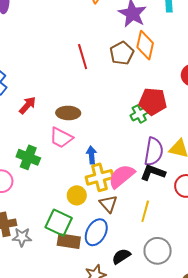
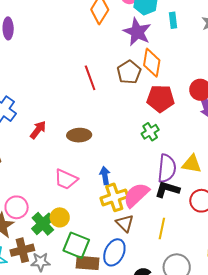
red pentagon: (153, 101) -> (160, 99), moved
pink trapezoid: (61, 138) -> (66, 179), moved
green cross: (28, 157) -> (43, 224), moved, turned 30
yellow circle: (77, 195) -> (60, 217), moved

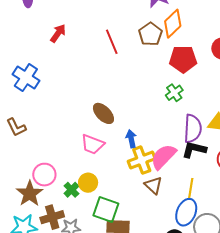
orange diamond: (152, 63) -> (173, 24), turned 40
red arrow: (38, 130) -> (58, 33), moved
brown ellipse: (79, 135) -> (103, 113), moved, turned 50
green cross: (43, 224) -> (71, 190), size x0.7
blue ellipse: (114, 252) -> (186, 212), moved

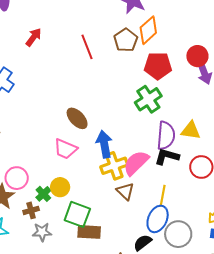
green cross: (174, 93) -> (148, 99), size x1.5
blue arrow: (131, 139) -> (104, 144), size x1.5
brown cross: (52, 217) -> (31, 210), moved, size x0.7

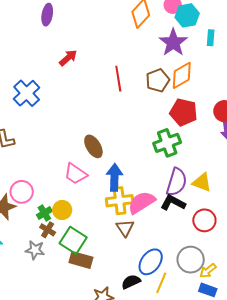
yellow line: (163, 196) -> (161, 283), moved
brown cross: (31, 210) -> (48, 230), moved, turned 35
gray circle: (178, 234) -> (191, 260), moved

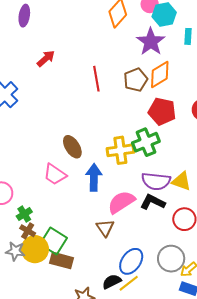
purple semicircle: (177, 182) -> (156, 181), turned 80
yellow cross: (120, 201) -> (120, 150), moved
yellow circle: (62, 210) -> (35, 249), moved, size x1.4
yellow line: (161, 283) -> (129, 283), moved, turned 30

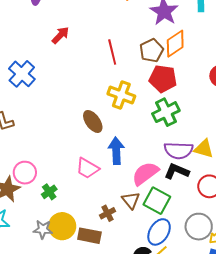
red pentagon: (162, 111) -> (163, 79), moved
yellow cross: (120, 150) -> (121, 95), moved, turned 32
pink trapezoid: (55, 174) -> (88, 168), moved
brown cross: (28, 231) -> (108, 213), moved, turned 35
green square: (53, 241) -> (157, 201), moved

